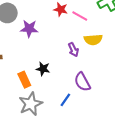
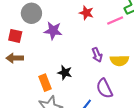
pink line: (80, 16) -> (115, 20), moved, turned -56
yellow semicircle: (93, 40) -> (119, 61), moved

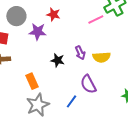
red star: (86, 13) -> (53, 14), moved
black star: (65, 73) -> (58, 60), moved

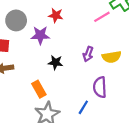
purple arrow: (80, 53) -> (88, 54), turned 48
black star: (58, 60) -> (55, 62), moved
purple semicircle: (88, 84) -> (100, 87), turned 30

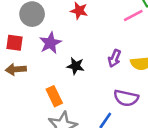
purple star: (40, 35) -> (50, 43), moved, turned -30
purple semicircle: (100, 87) -> (126, 98), turned -78

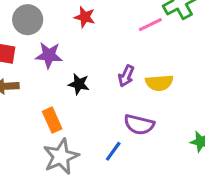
purple star: (50, 43) -> (49, 55), turned 30

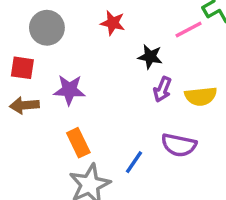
purple star: (49, 55) -> (69, 90), moved
black star: (79, 84) -> (150, 57), moved
blue line: (113, 151) -> (134, 162), moved

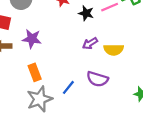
black star: (150, 57) -> (86, 13), moved
purple arrow: (162, 89) -> (90, 43), turned 32

